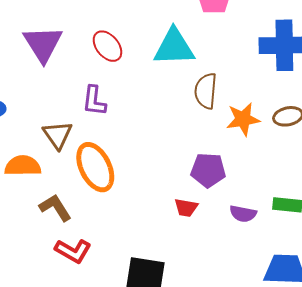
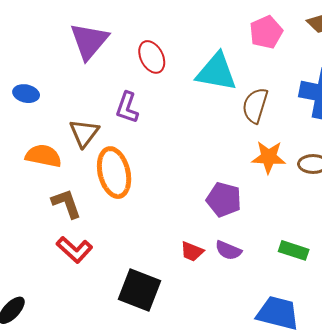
brown semicircle: (206, 91) -> (255, 105), moved
red trapezoid: (186, 208) -> (192, 251), moved
purple semicircle: (243, 214) -> (228, 250), moved

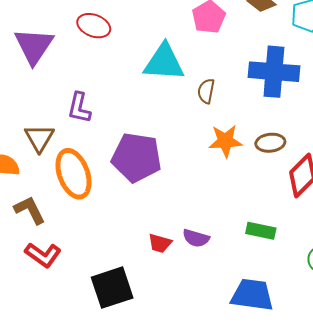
red ellipse: (152, 57) -> (94, 26), moved, turned -36
brown semicircle: (255, 105) -> (206, 91), size x0.7
purple pentagon: (224, 200) -> (136, 157), moved, size x1.4
black square: (139, 290) -> (112, 288), turned -33

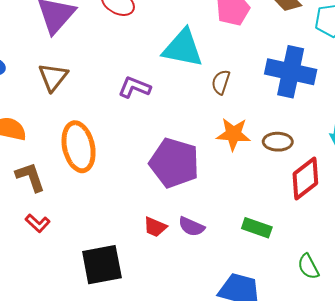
purple L-shape: (79, 108) -> (134, 87), moved, turned 92
brown triangle: (39, 138) -> (53, 77), moved
purple pentagon: (136, 157) -> (174, 163), moved
red L-shape: (43, 255) -> (38, 223), size x0.7

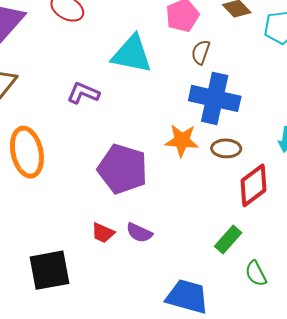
blue cross: (291, 72) -> (215, 98), moved
brown semicircle: (221, 82) -> (201, 52), moved
green rectangle: (257, 228) -> (228, 240), moved, turned -68

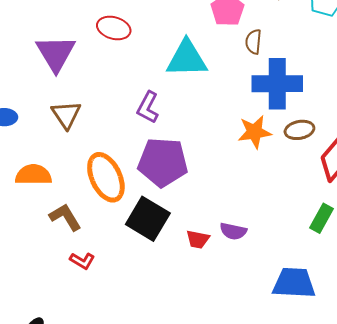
purple L-shape: (83, 93) -> (148, 107), turned -72
purple pentagon: (123, 169) -> (163, 162), moved
black square: (50, 270) -> (148, 219), moved, turned -36

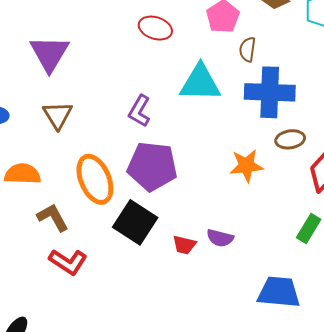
red ellipse: (114, 28) -> (155, 28), moved
cyan triangle: (187, 59) -> (200, 83), moved
orange star: (254, 132) -> (246, 166), moved
red L-shape: (82, 261) -> (68, 262), size x1.5

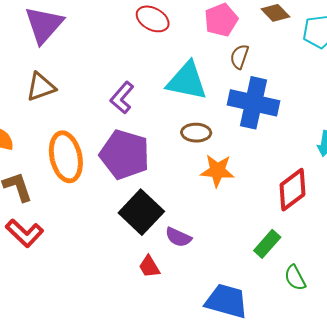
brown triangle: (58, 115) -> (41, 87), turned 32
brown ellipse: (290, 139) -> (196, 133), moved
black square: (135, 222) -> (141, 212), moved
red trapezoid: (184, 245) -> (149, 267), moved, turned 35

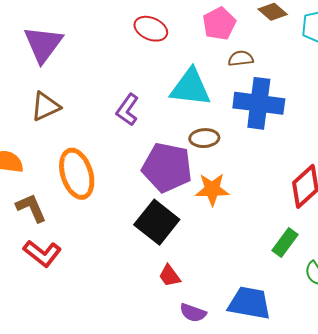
brown semicircle: (239, 57) -> (241, 59), turned 70
purple pentagon: (125, 154) -> (167, 168), moved
orange star: (217, 171) -> (212, 189), moved
purple semicircle: (178, 237) -> (193, 313), moved

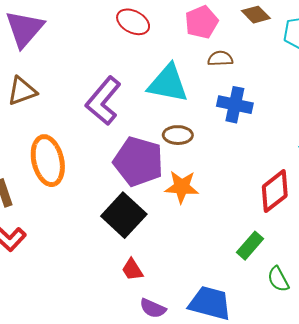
blue cross: (259, 103) -> (235, 105), size x0.7
purple L-shape: (127, 110) -> (103, 101), size x1.5

